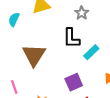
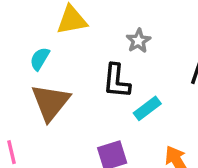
cyan semicircle: (14, 19) -> (40, 59), moved

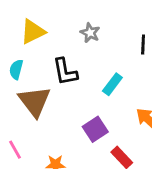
black L-shape: (117, 81) -> (65, 72), moved

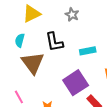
cyan rectangle: (112, 84) -> (88, 51), turned 42
purple square: (95, 129) -> (76, 83), size x1.4

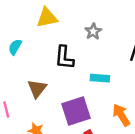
cyan semicircle: (20, 40) -> (15, 47), moved
brown triangle: (33, 63) -> (37, 89), moved, size x0.7

